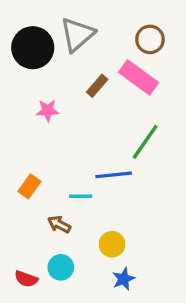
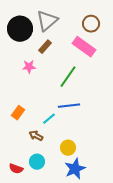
brown rectangle: (97, 86) -> (45, 47), moved
green line: (145, 142) -> (68, 77), moved
cyan line: (81, 196) -> (49, 119), turned -40
blue star: (124, 279) -> (75, 169), size x1.5

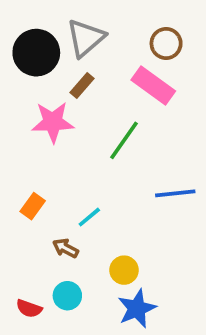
pink star: (29, 67) -> (53, 122), size x1.6
blue line: (69, 106) -> (175, 193), moved

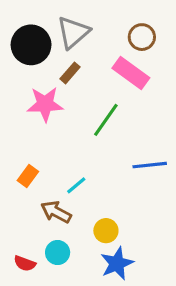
brown arrow: (66, 248) -> (56, 212), size x1.4

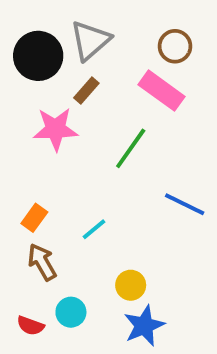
blue line: (150, 165) -> (185, 204), turned 32
brown arrow: (56, 212) -> (42, 262), moved, turned 32

